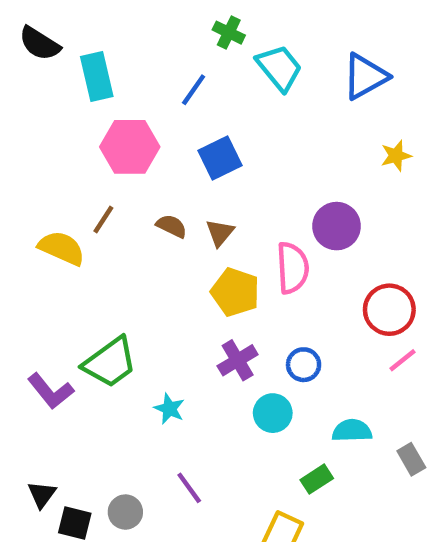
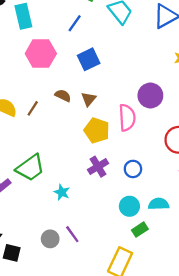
brown line: (103, 219) -> (33, 108), moved
cyan circle: (273, 413) -> (129, 206), moved
gray circle: (125, 512) -> (50, 239), moved

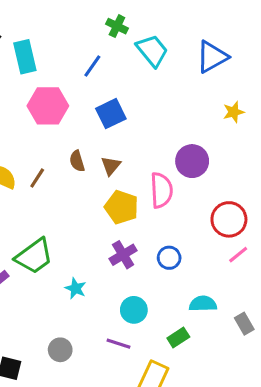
brown semicircle: (63, 95) -> (77, 161), turned -133
cyan circle: (129, 206) -> (134, 310), moved
purple line: (72, 234) -> (118, 344), moved, turned -36

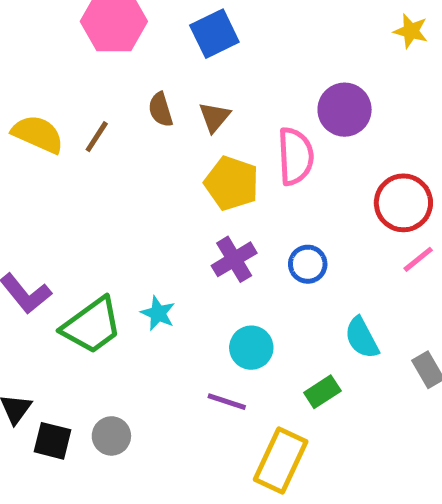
yellow star: (234, 112) -> (411, 31), turned 30
green trapezoid: (34, 256) -> (92, 326), moved
cyan semicircle: (203, 304) -> (362, 338), turned -116
gray circle: (60, 350) -> (111, 436), moved

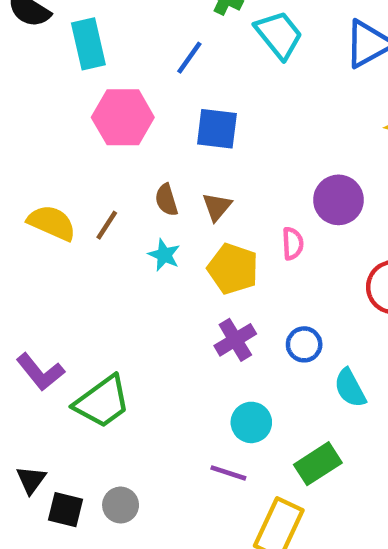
blue square: (214, 34) -> (217, 129), turned 33
pink semicircle: (295, 156) -> (293, 243), size x0.6
cyan star: (158, 313) -> (164, 255), moved
cyan semicircle: (362, 338) -> (350, 388), moved
green rectangle: (322, 392) -> (318, 464), size x1.4

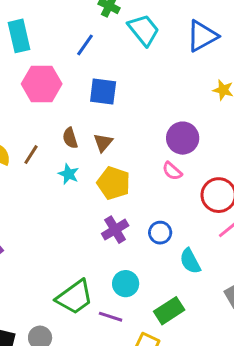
pink semicircle: (293, 243) -> (172, 171), moved, turned 135
green trapezoid: (102, 402) -> (75, 297), moved

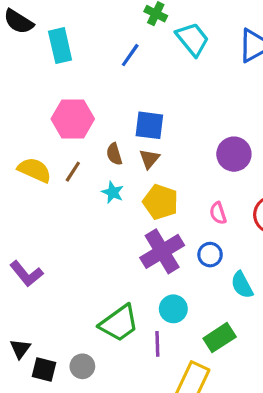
pink hexagon: (42, 84) -> (73, 119), moved
blue square: (103, 91) -> (149, 125), moved
pink semicircle: (172, 171) -> (218, 213), moved, turned 30
purple cross: (115, 230) -> (162, 251), size x1.5
purple line: (111, 317) -> (157, 344), turned 70

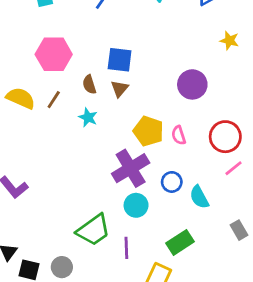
yellow pentagon: (161, 202) -> (148, 131), moved
blue circle: (210, 255) -> (172, 182), moved
cyan circle: (173, 309) -> (136, 205), moved

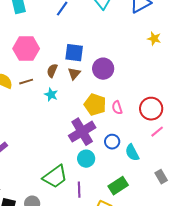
brown semicircle: (89, 84) -> (52, 71), turned 40
purple circle: (192, 84) -> (103, 69), moved
brown line: (54, 100) -> (26, 82), turned 40

